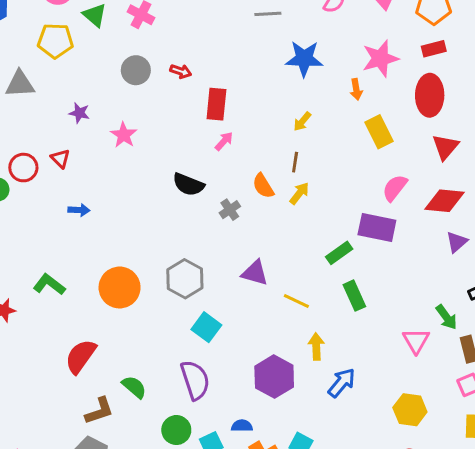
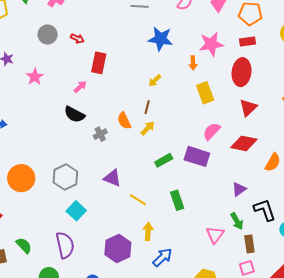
pink arrow: (224, 141) -> (80, 87), moved
purple triangle: (457, 242) -> (239, 189), moved
green rectangle: (339, 253) -> (164, 160), moved

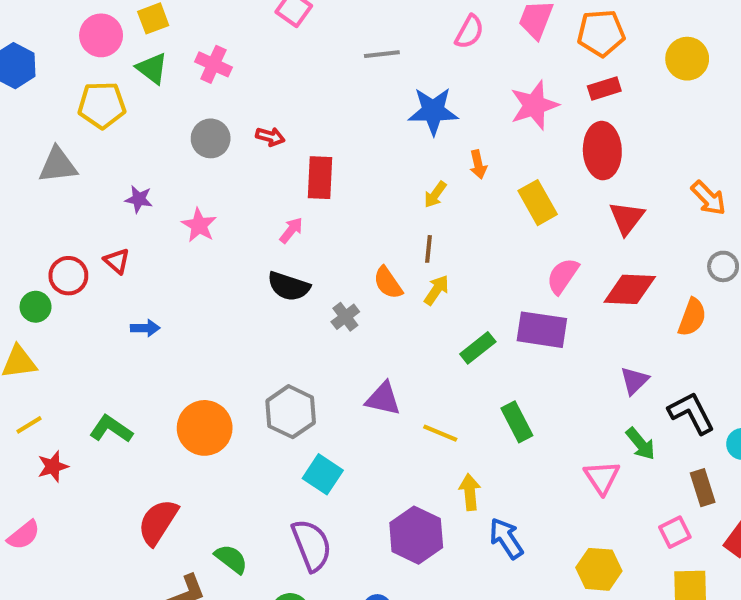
orange arrow: (193, 63) -> (478, 164), moved
brown rectangle: (249, 244) -> (703, 488), moved
blue arrow: (162, 257) -> (506, 538), turned -70

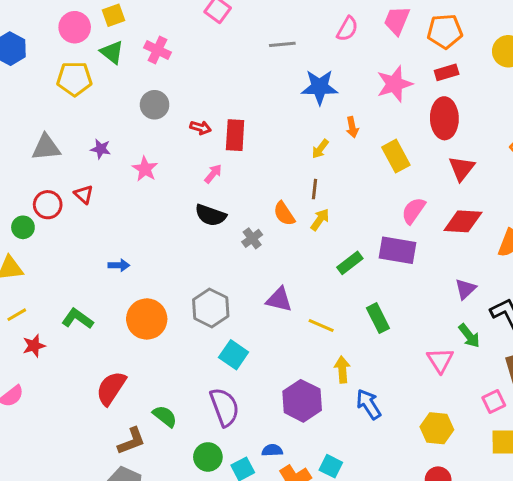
red arrow: (270, 137) -> (201, 128), moved
gray triangle: (58, 165) -> (46, 147), moved
blue arrow: (145, 328) -> (119, 265), moved

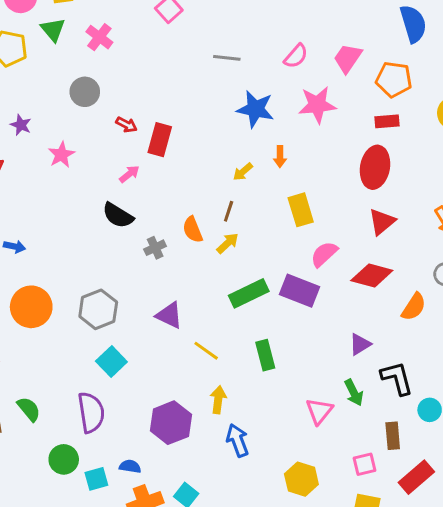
pink star: (394, 84) -> (317, 105), moved
yellow rectangle: (396, 156) -> (301, 210), moved
green rectangle: (350, 263) -> (249, 293), size x1.4

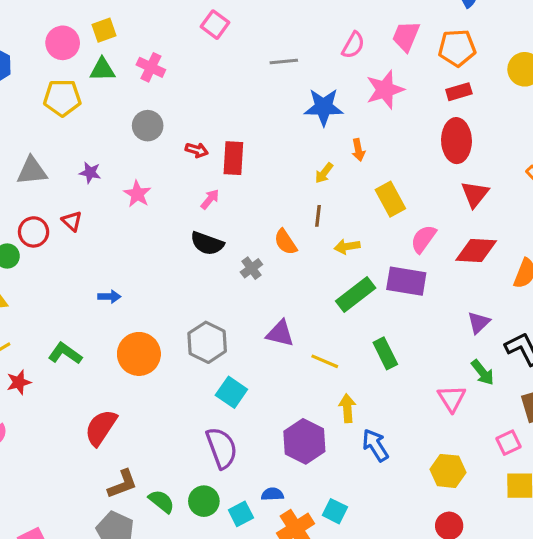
green triangle: (53, 30) -> (102, 70), turned -40
yellow arrow: (228, 243) -> (347, 247), moved, turned -135
green semicircle: (29, 409) -> (161, 501), moved

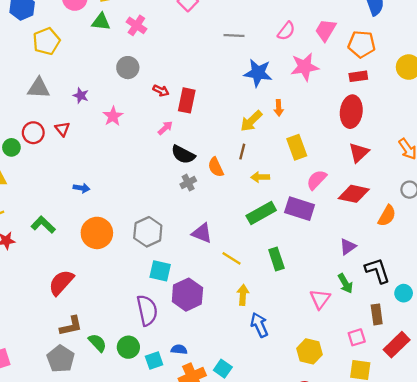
yellow pentagon: (62, 98) -> (46, 41), moved, turned -30
yellow arrow: (324, 173) -> (251, 121), size x1.5
black semicircle: (207, 243) -> (183, 154), moved
cyan square: (231, 392) -> (160, 271), turned -30
purple hexagon: (304, 441) -> (187, 295), moved

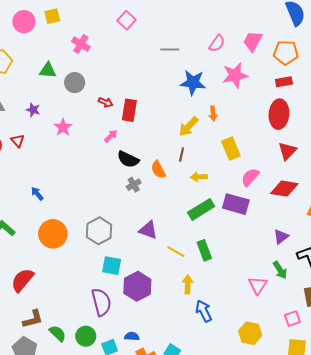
green triangle: (101, 22) -> (48, 70), moved
blue arrow: (81, 188) -> (37, 194), turned -136
green rectangle: (276, 259) -> (204, 250), moved

